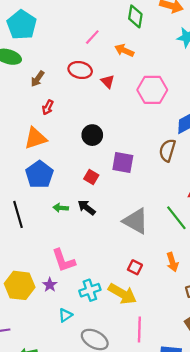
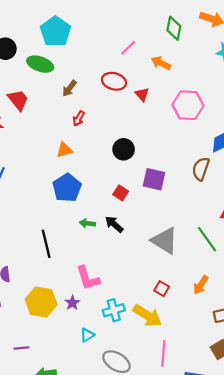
orange triangle: (35, 138) -> (64, 150), size x0.7
black line: (18, 214) -> (46, 244), moved
orange arrow: (172, 262) -> (201, 285), turned 48

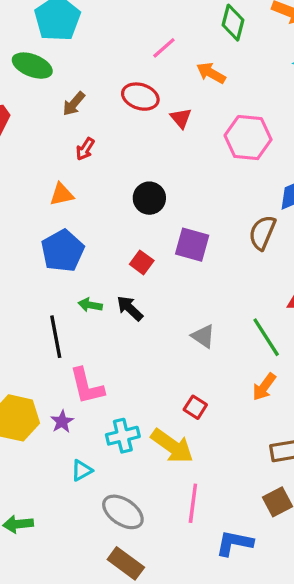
gray triangle: (165, 241) -> (203, 336), size x0.6
black line: (46, 244) -> (56, 337), moved
orange arrow: (201, 285) -> (264, 387), moved

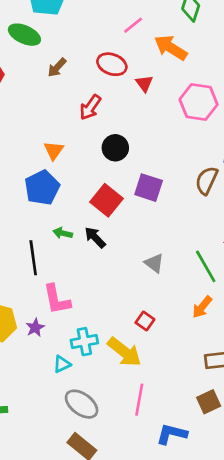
orange arrow: (211, 73) -> (171, 48), size x1.4
red arrow: (85, 149) -> (90, 107), moved, size x1.4
orange triangle: (62, 194) -> (54, 150), moved, turned -45
red square: (142, 262) -> (107, 200), size x1.6
cyan triangle: (82, 470) -> (62, 364), moved

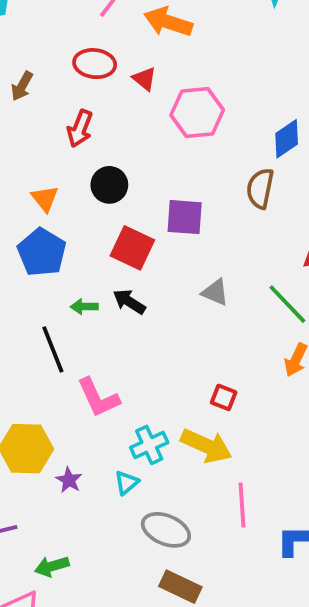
pink hexagon: (199, 102) -> (197, 113), moved
black circle: (115, 148) -> (109, 185), moved
gray triangle: (154, 263) -> (215, 292), moved
purple star: (35, 328) -> (69, 480), moved

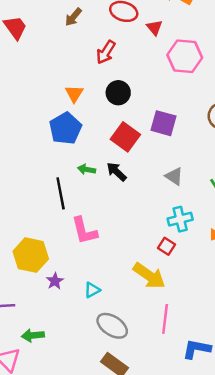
cyan cross: (149, 445) -> (180, 219), moved

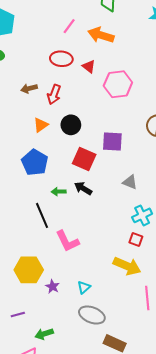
brown arrow: (73, 17) -> (29, 88), moved, turned 49
orange triangle: (74, 94) -> (41, 125), moved, turned 35
gray ellipse: (112, 326) -> (92, 315), moved

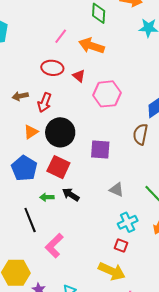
black circle: (71, 125) -> (60, 132), size x1.5
red square: (84, 159) -> (58, 167), moved
pink L-shape: (67, 241) -> (54, 246), turned 70

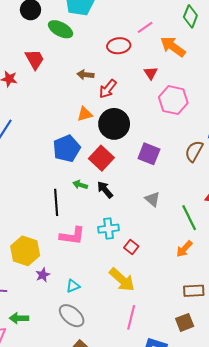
red ellipse: (52, 68) -> (119, 46), moved, turned -30
cyan cross: (128, 222) -> (109, 229), moved
pink L-shape: (54, 246) -> (72, 236), turned -145
red square: (121, 246) -> (131, 247), moved

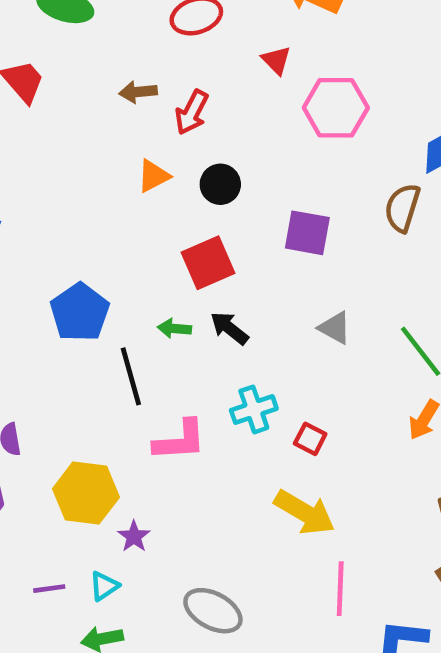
black circle: (114, 124) -> (220, 184), size x0.6
blue pentagon: (67, 149) -> (80, 312), moved
red square: (101, 158) -> (208, 263), turned 35
cyan triangle: (73, 286) -> (104, 586), moved

